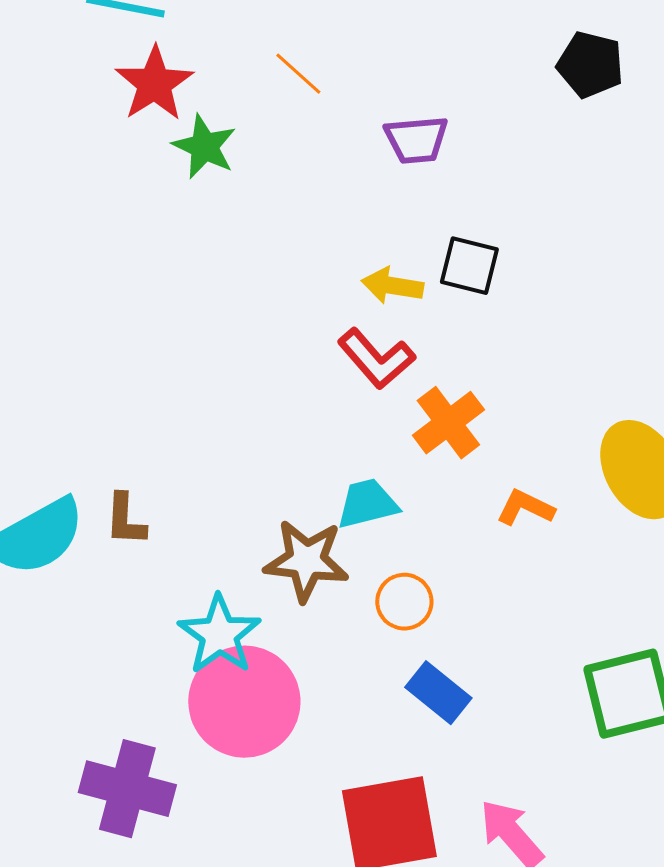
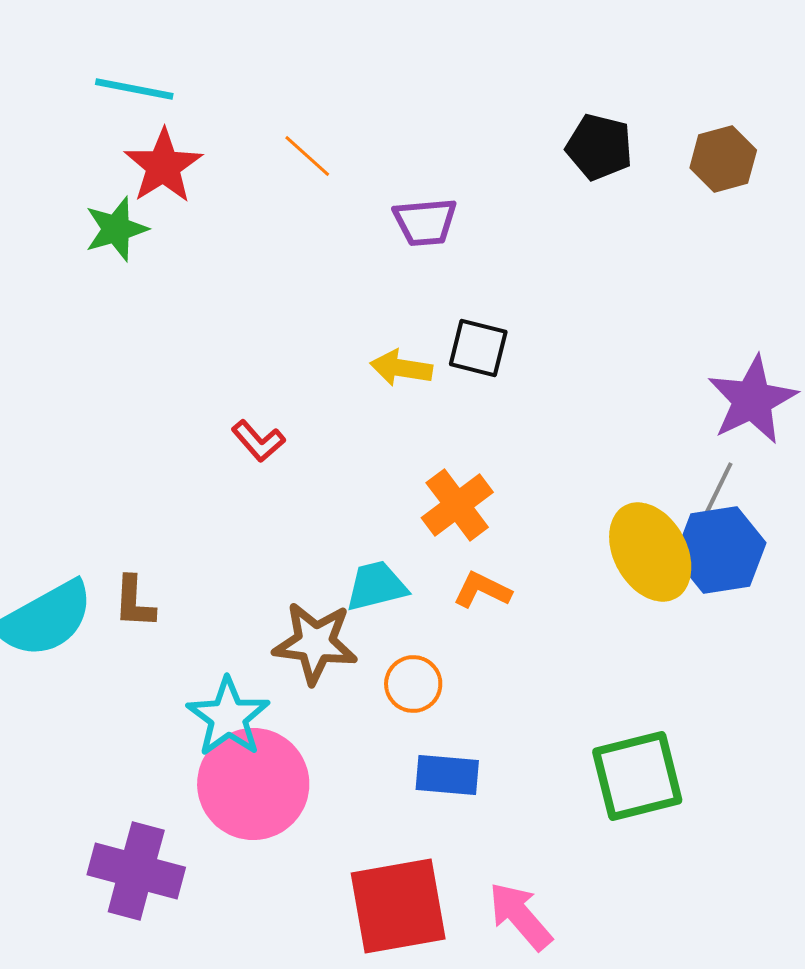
green star: (204, 147) -> (116, 229), moved, turned 30
red L-shape: (376, 359) -> (258, 441), moved, size x0.7
orange L-shape: (525, 508) -> (482, 590), moved
blue rectangle: (438, 693) -> (447, 775), turned -34

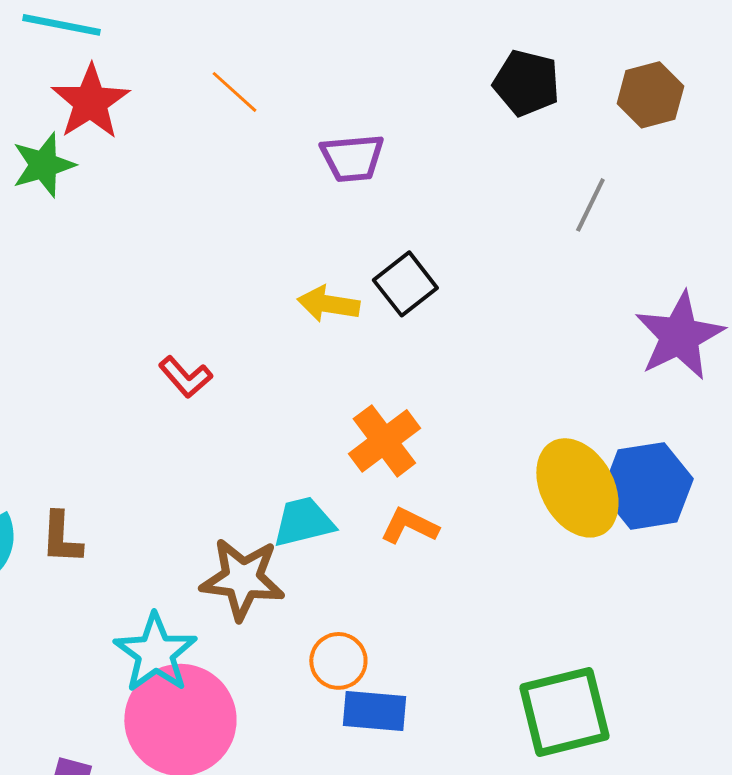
black square: (478, 348) -> (405, 284), turned 38
gray line: (718, 489) -> (590, 205), moved
orange circle: (413, 684) -> (338, 661), moved

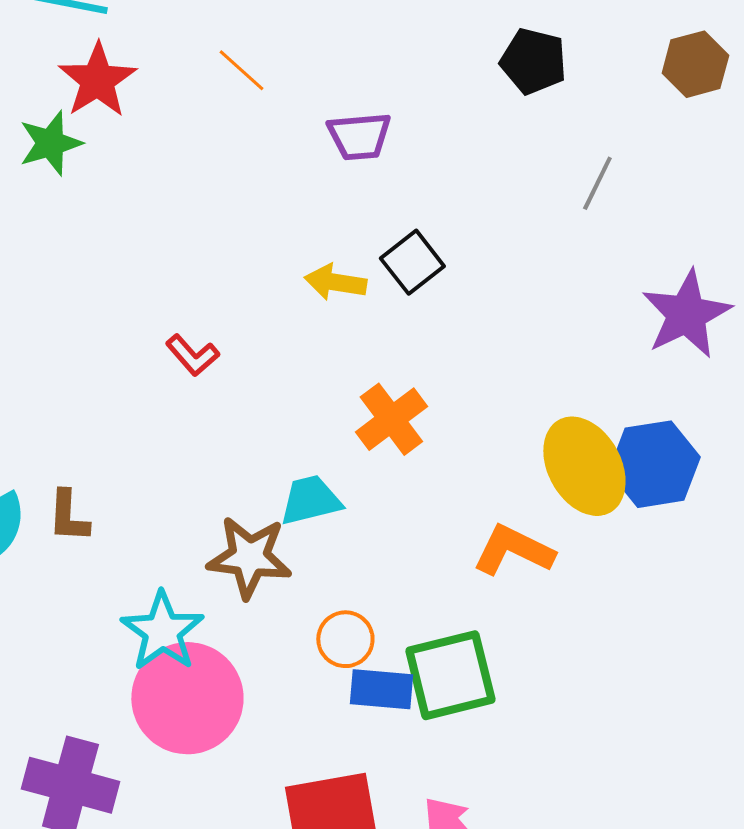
brown hexagon: (650, 95) -> (695, 64), moved
orange L-shape: (409, 526) -> (513, 550), moved, size x1.4
green square: (564, 712) -> (450, 675), moved

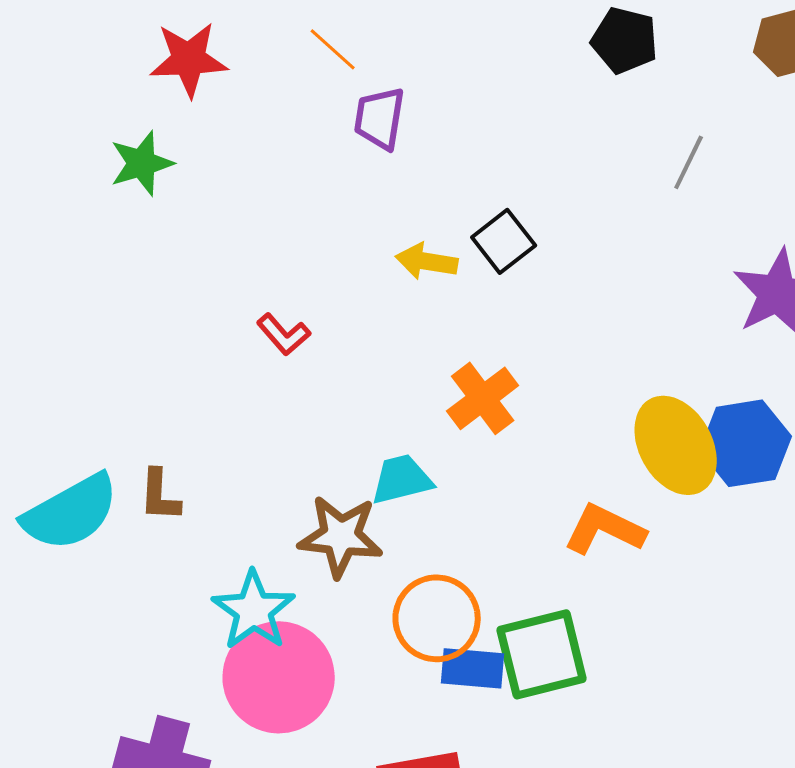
red star: (97, 80) -> (189, 59), turned 30
purple trapezoid: (359, 136) -> (380, 118), moved, turned 104
green star: (50, 143) -> (142, 163), moved
orange circle: (345, 639) -> (437, 618), size x1.5

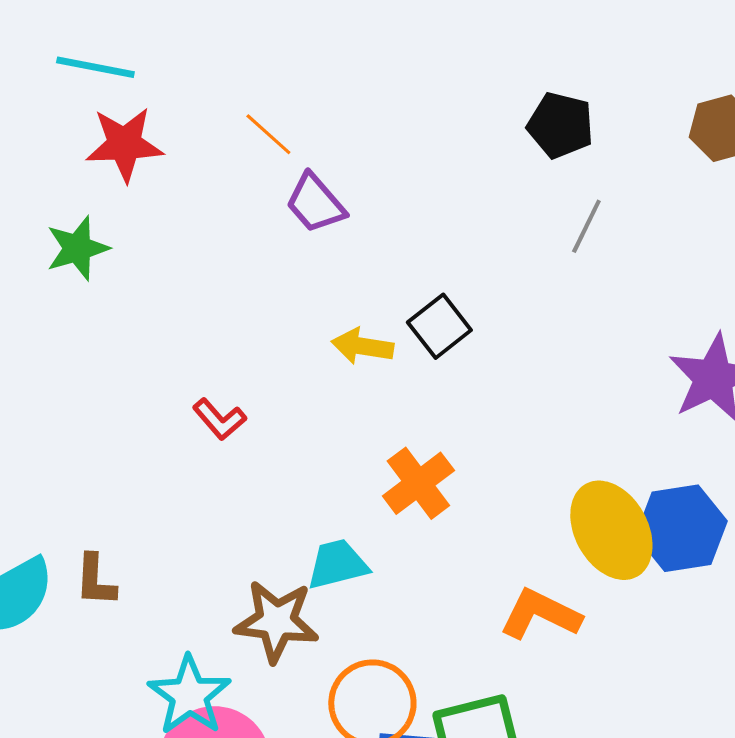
purple trapezoid: (380, 118) -> (315, 203), turned -50
gray line: (689, 162) -> (586, 226), moved

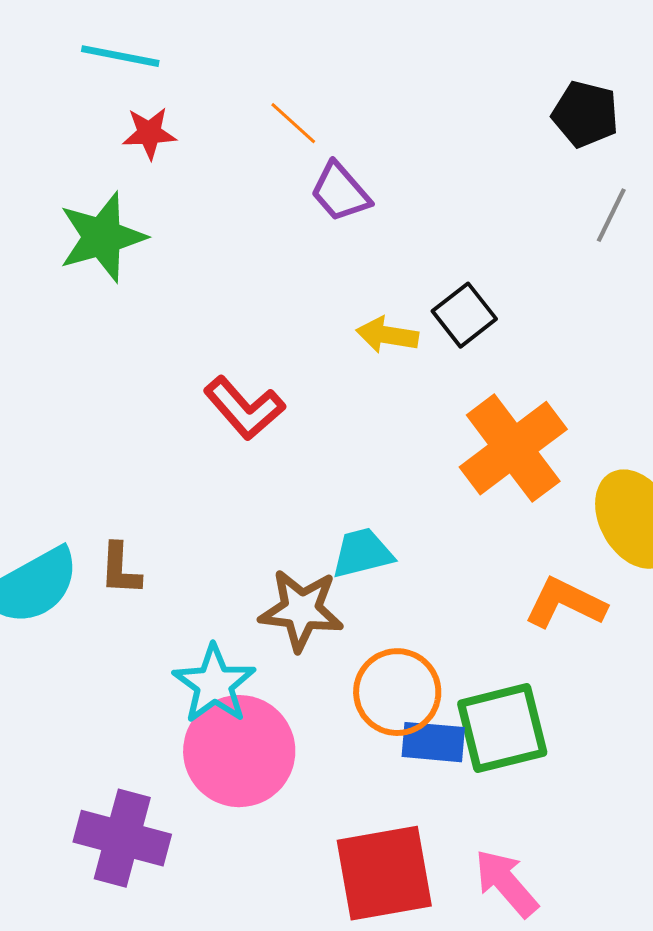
red star: (124, 144) -> (149, 133), size x0.7
green star: (77, 248) -> (102, 237), size x1.4
red L-shape: (219, 419) -> (244, 408), size x1.5
orange cross: (418, 483) -> (513, 448), moved, size x1.5

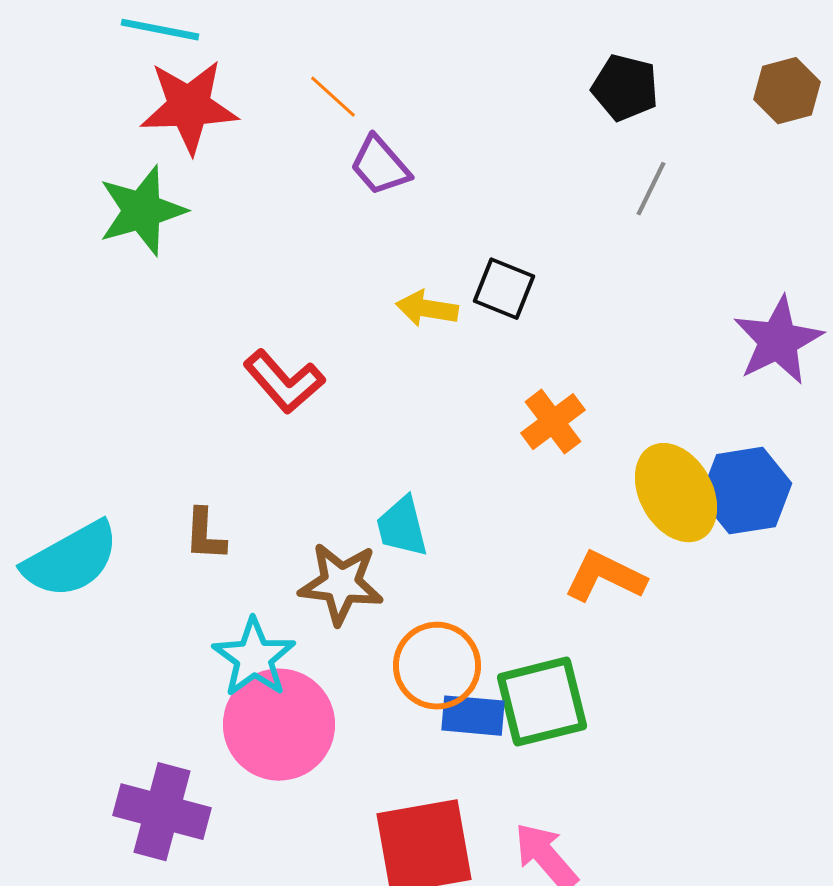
red star: (149, 133) -> (189, 107), size x1.8
black square: (464, 315) -> (504, 289), turned -30
orange cross: (513, 448) -> (553, 422), size x0.6
cyan trapezoid: (362, 553) -> (402, 527), turned -90
brown L-shape: (120, 569) -> (205, 535), moved

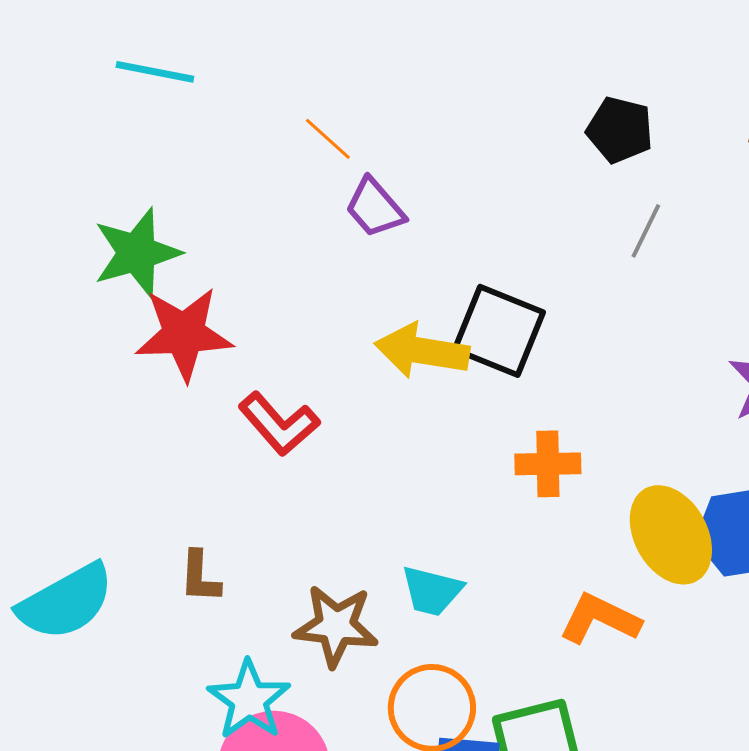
red star: (189, 107) -> (184, 334), moved
black square: (504, 289) -> (499, 331), size x1.5
yellow arrow: (427, 309) -> (422, 351), size x1.5
orange cross: (553, 422) -> (548, 464), turned 36
cyan trapezoid: (402, 527) -> (432, 591), moved, turned -62

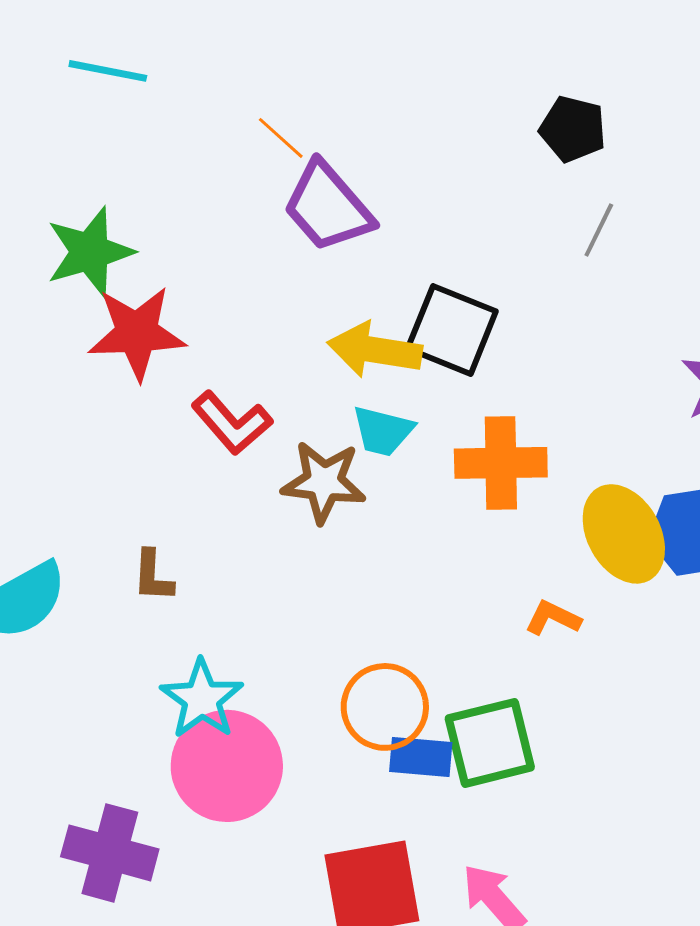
purple trapezoid: (375, 208) -> (328, 207), size x1.5
orange cross: (548, 464) -> (501, 463), size x1.4
cyan trapezoid: (432, 591) -> (383, 431), moved
orange L-shape: (600, 619) -> (553, 618), size x0.7
brown star: (336, 626) -> (324, 482), moved

